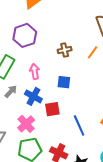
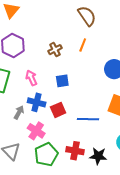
gray arrow: (11, 91) -> (19, 112), moved
blue line: (79, 126) -> (88, 119), turned -50

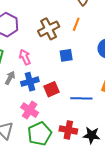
brown cross: (55, 50) -> (49, 29), size x1.5
blue square: (62, 81) -> (66, 55), moved
blue cross: (37, 102) -> (30, 82), turned -30
gray arrow: (19, 112) -> (10, 78), moved

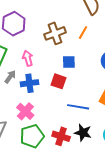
red square: (51, 89) -> (58, 81), moved, turned 35
black star: (92, 135) -> (83, 133), moved

